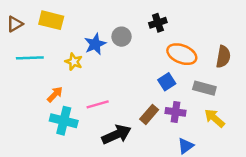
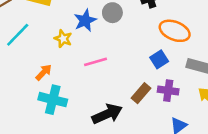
cyan line: (30, 58) -> (18, 35), turned -44
pink line: (98, 104) -> (96, 62), moved

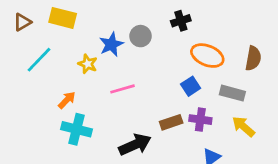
brown rectangle: (141, 93) -> (171, 122), turned 30

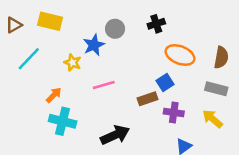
gray circle: (141, 36) -> (115, 29), moved
gray rectangle: (232, 93) -> (216, 89), moved
brown rectangle: (171, 122) -> (148, 99), moved

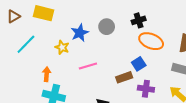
black cross: (156, 24) -> (139, 20), moved
gray circle: (115, 29) -> (107, 27), moved
orange arrow: (54, 95) -> (47, 74), turned -40

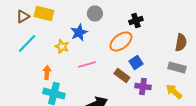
brown triangle: (13, 16) -> (23, 16), moved
gray circle: (107, 27) -> (95, 14), moved
orange ellipse: (151, 41) -> (121, 42), moved, turned -60
brown rectangle: (124, 77) -> (122, 76), turned 56

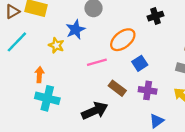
black cross: (136, 20) -> (155, 16), moved
pink line: (87, 64) -> (97, 62), moved
brown rectangle: (122, 76) -> (117, 88), moved

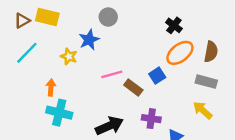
black cross: (155, 16) -> (174, 25), turned -35
orange ellipse: (123, 40) -> (180, 53), moved
brown rectangle: (117, 88) -> (133, 88), moved
purple cross: (148, 90) -> (151, 119), moved

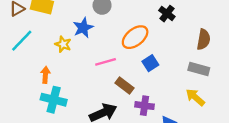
orange ellipse: (180, 53) -> (135, 37), moved
brown rectangle: (133, 88) -> (124, 85), moved

